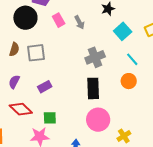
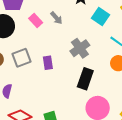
purple rectangle: (45, 87) -> (48, 63), moved, turned -56
black rectangle: (93, 88) -> (85, 79), turned 35

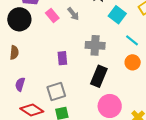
gray cross: (80, 48) -> (95, 45), turned 36
gray square: (21, 58) -> (56, 91), moved

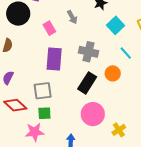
pink rectangle: (52, 15) -> (49, 28), moved
purple rectangle: (62, 58) -> (54, 59), size x1.6
orange circle: (133, 62) -> (113, 73), moved

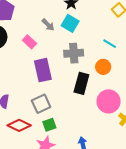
cyan square: (116, 25) -> (70, 23), moved
pink circle: (93, 114) -> (109, 101), moved

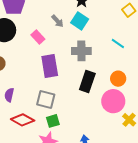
orange circle: (103, 67) -> (118, 79), moved
gray square: (41, 104) -> (46, 99), turned 36

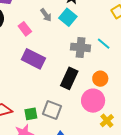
gray cross: (81, 51) -> (81, 47), moved
purple rectangle: (50, 66) -> (33, 59), turned -60
gray square: (46, 99) -> (52, 110), moved

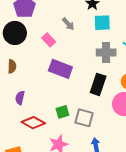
cyan square: (68, 17) -> (102, 23), moved, turned -36
green square: (31, 114) -> (62, 112), moved

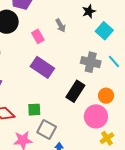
cyan square: (102, 23) -> (104, 31), moved, turned 30
gray square: (84, 118) -> (47, 130), moved

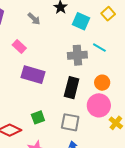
gray arrow: (61, 25) -> (34, 19), moved
gray square: (47, 130) -> (70, 122), moved

